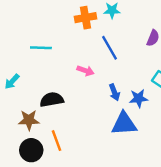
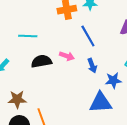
blue arrow: (114, 92) -> (92, 66), moved
black semicircle: (52, 100) -> (41, 61), moved

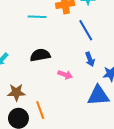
cyan line: (28, 36) -> (37, 17), moved
pink arrow: (67, 56) -> (65, 75), moved

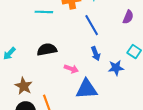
brown star: (16, 92) -> (24, 86), turned 30
blue triangle: (98, 95) -> (87, 89), moved

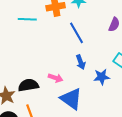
black semicircle: (47, 49) -> (28, 85), moved
blue triangle: (87, 89) -> (71, 99), turned 40

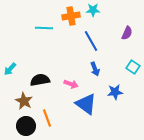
blue star: (102, 77) -> (115, 92), moved
black semicircle: (28, 85) -> (40, 80), moved

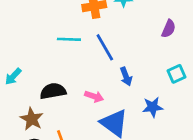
cyan line: (44, 28) -> (69, 39), moved
blue line: (91, 41) -> (105, 47), moved
cyan square: (133, 67) -> (177, 74), turned 32

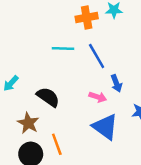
black semicircle: (53, 91) -> (48, 97), turned 45
pink arrow: (94, 96) -> (98, 97), moved

